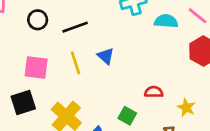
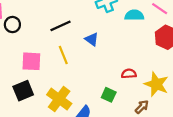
black circle: (38, 20) -> (12, 25), moved
blue triangle: (106, 56) -> (92, 39), moved
yellow star: (186, 108) -> (156, 84), size x1.6

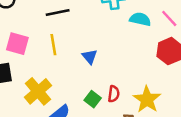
blue triangle: (92, 39) -> (90, 57), moved
red semicircle: (129, 74) -> (114, 94), moved, turned 88

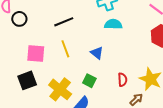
cyan semicircle: (140, 19) -> (113, 24), moved
green square: (93, 99) -> (89, 81), moved

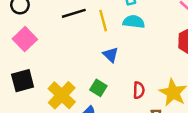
yellow line: (65, 49) -> (103, 21), moved
pink square: (36, 54) -> (25, 39), moved, turned 36

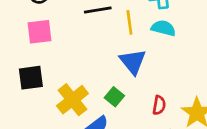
pink square: (25, 39) -> (40, 32), turned 30
blue triangle: (111, 55) -> (133, 62), size x1.5

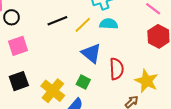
yellow line: (129, 22) -> (83, 25), turned 66
red semicircle: (159, 105) -> (116, 69), moved, size x1.5

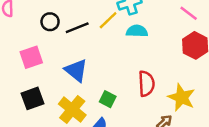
black circle: (12, 17) -> (50, 22), moved
yellow line: (83, 25) -> (108, 20), moved
blue triangle: (91, 53) -> (76, 70), moved

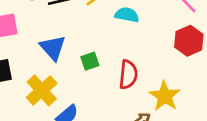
green square: (108, 99) -> (90, 61), moved, turned 35

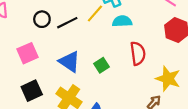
red semicircle: (128, 75) -> (138, 53), moved

